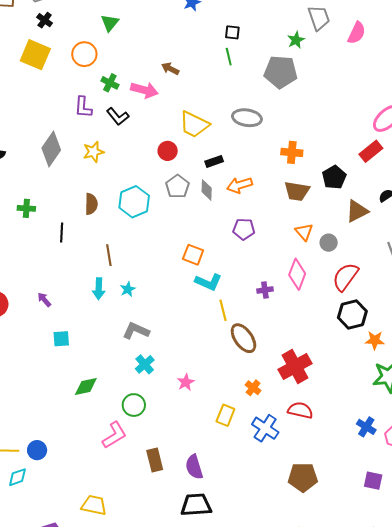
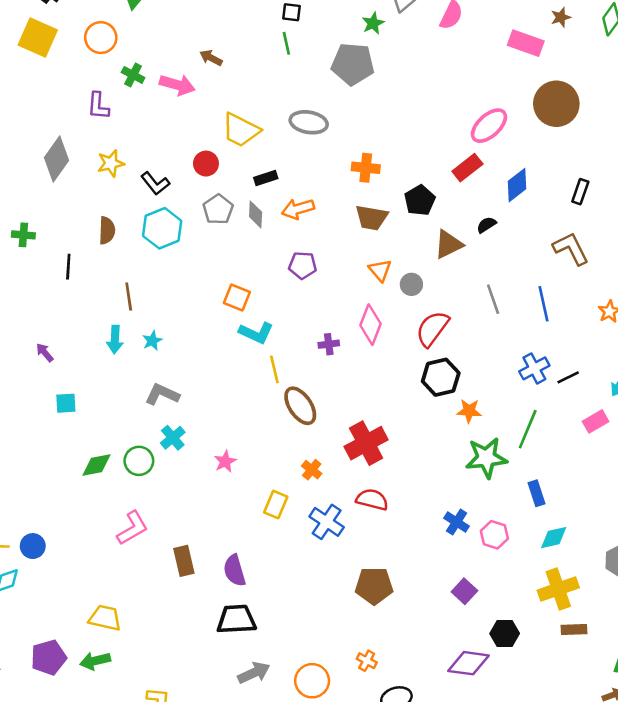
black L-shape: (118, 116) -> (155, 184), moved
green circle: (134, 405) -> (139, 461), moved
purple square: (373, 481) -> (464, 591), turned 30

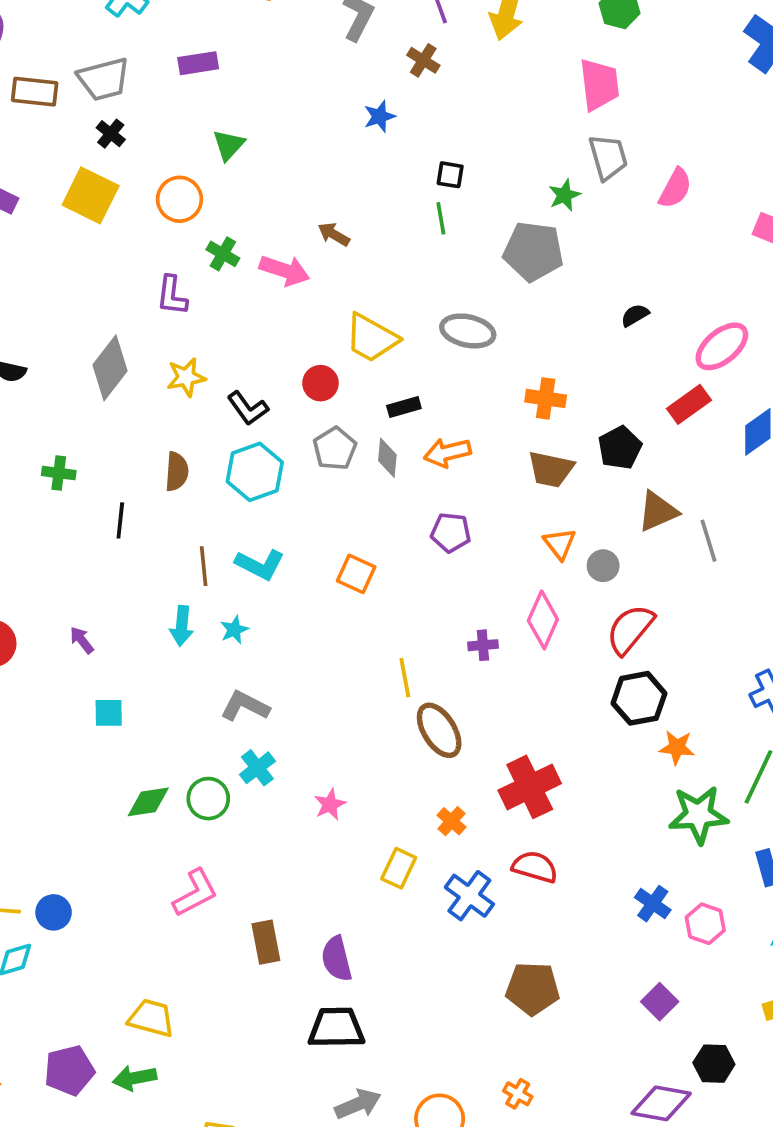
black semicircle: (486, 225) -> (635, 315), moved
gray line: (493, 299) -> (708, 541), moved
cyan L-shape: (256, 333) -> (260, 564), moved

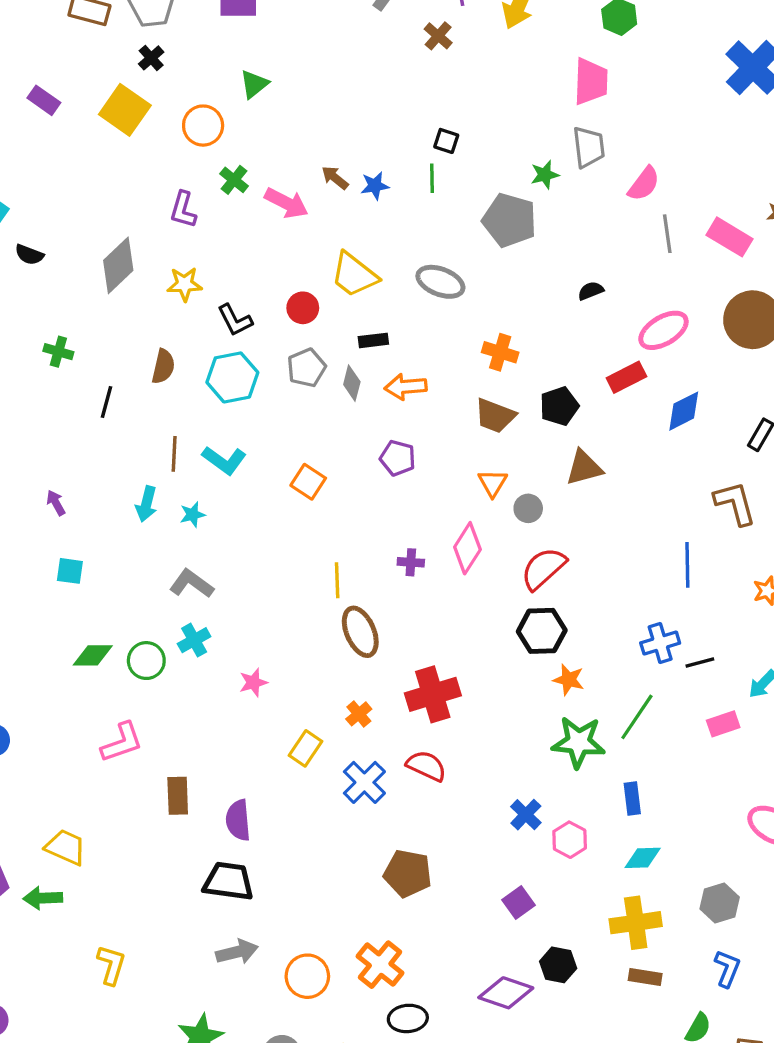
blue star: (380, 116) -> (375, 186), moved
gray line: (708, 541) -> (667, 234), moved
orange cross: (518, 1094) -> (380, 965), size x1.8

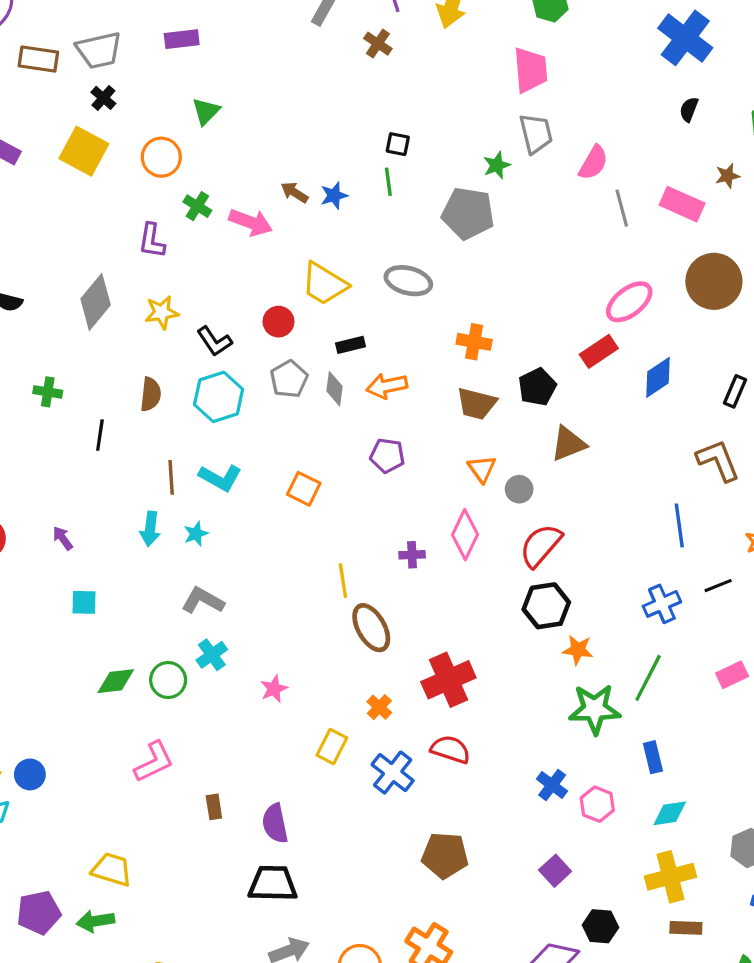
black semicircle: (591, 291) -> (689, 109), moved, turned -40
black line: (700, 663) -> (718, 586), moved
brown rectangle: (178, 796) -> (214, 807), size x0.7

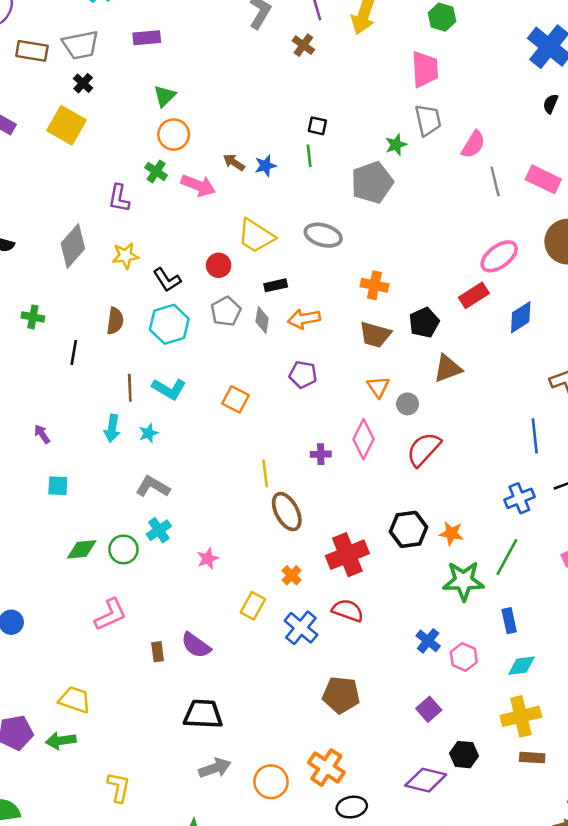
orange circle: (161, 157) -> (174, 135), moved
gray pentagon: (468, 213) -> (372, 182), turned -30
black hexagon: (546, 606) -> (408, 529), moved
purple semicircle: (275, 823) -> (196, 645), moved, turned -44

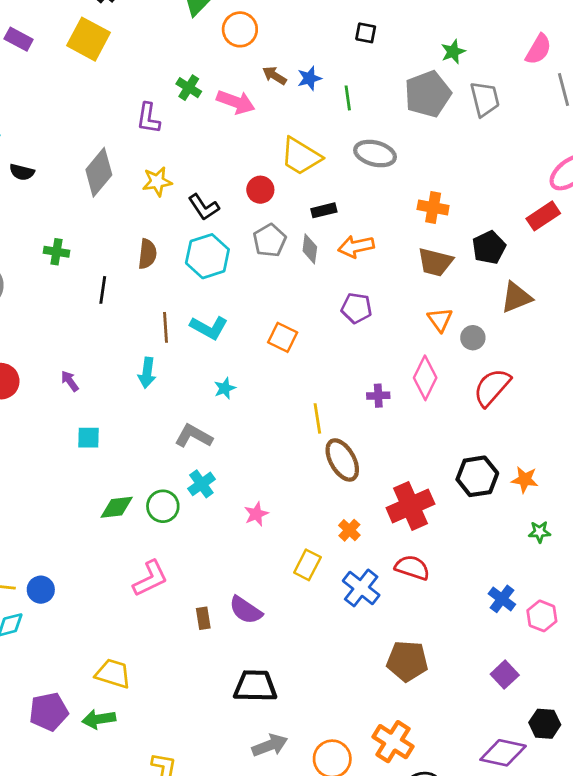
gray trapezoid: (428, 120) -> (485, 99), moved
orange circle: (174, 135) -> (240, 29), moved
green line: (309, 156) -> (348, 98), moved
cyan star: (149, 433) -> (225, 388), moved
green star: (464, 581) -> (540, 532), size x0.5

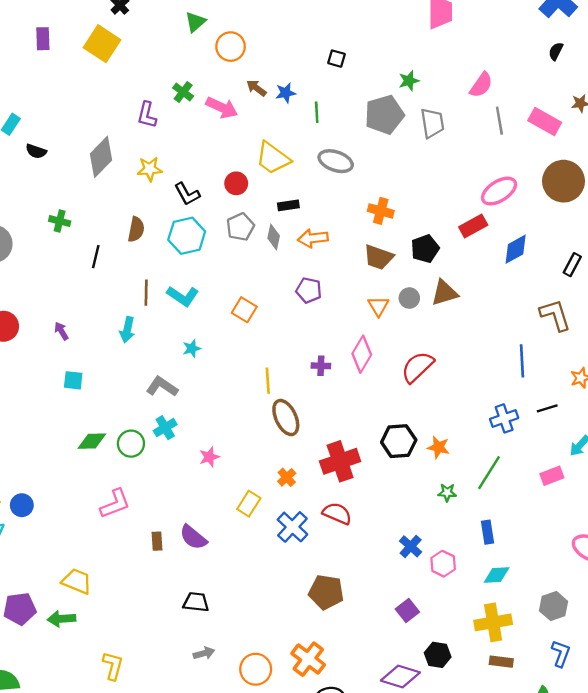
purple rectangle: (19, 39) -> (43, 39), turned 55
gray circle: (473, 338) -> (409, 298), moved
black trapezoid: (255, 686) -> (196, 602), size x0.7
gray arrow: (270, 745) -> (204, 653), size x0.7

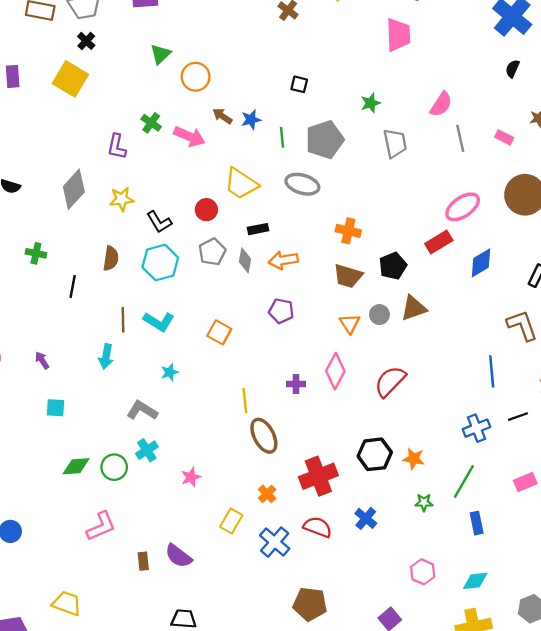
gray pentagon: (384, 115) -> (325, 140), moved
pink rectangle: (545, 122) -> (504, 137), size x0.6
blue rectangle: (488, 532) -> (477, 523), moved
blue cross: (411, 546) -> (366, 518), moved

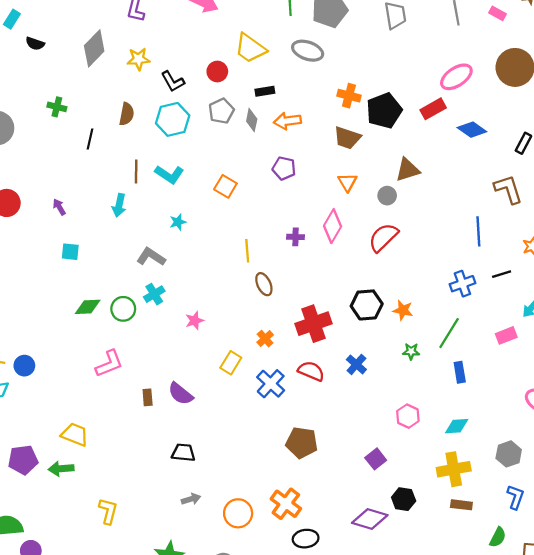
blue diamond: (481, 263) -> (472, 130), turned 64
black pentagon: (393, 266) -> (384, 111), moved, size x1.4
gray circle: (379, 315) -> (387, 196), moved
brown ellipse: (264, 436) -> (264, 284), size x0.7

